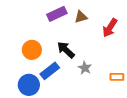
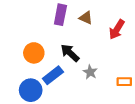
purple rectangle: (57, 14) -> (60, 15), turned -54
brown triangle: (81, 17) -> (86, 18), turned 40

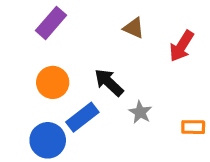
purple rectangle: (60, 15) -> (51, 23), moved, turned 30

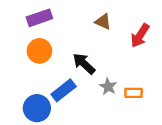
purple rectangle: (51, 23) -> (39, 18), turned 30
orange circle: (53, 82) -> (39, 51), moved
orange rectangle: (193, 127) -> (134, 93), moved

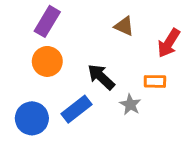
purple rectangle: (39, 18) -> (47, 21), turned -40
orange rectangle: (134, 93) -> (155, 81), moved
blue circle: (37, 108) -> (32, 118), moved

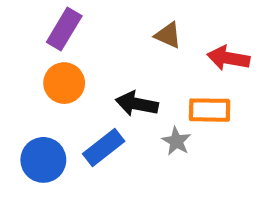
red arrow: (169, 43) -> (228, 58), turned 68
black arrow: (101, 77) -> (137, 104), turned -32
orange rectangle: (155, 81) -> (210, 110), size x1.4

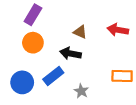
brown triangle: (168, 35) -> (80, 32), moved
orange rectangle: (210, 110) -> (122, 76), moved
gray star: (176, 141) -> (81, 91), moved

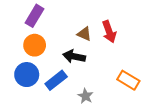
red arrow: (118, 30) -> (109, 32), moved, turned -120
orange rectangle: (122, 76) -> (128, 80), turned 30
blue circle: (22, 82) -> (27, 75), moved

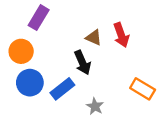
orange circle: (35, 45) -> (21, 51), moved
black arrow: (74, 56) -> (82, 63), turned -125

